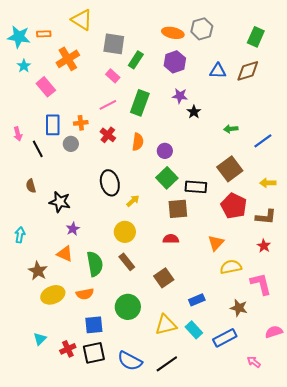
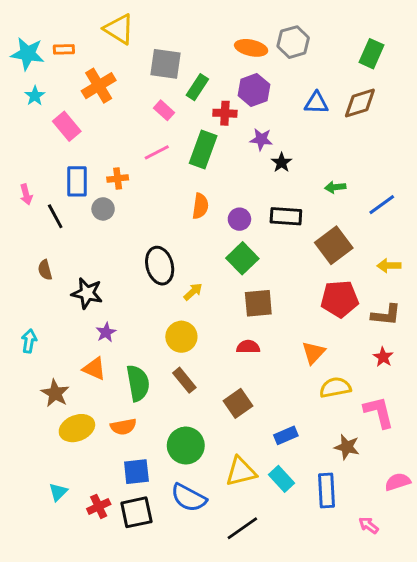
red cross: (108, 135) -> (225, 113), moved, turned -35
black rectangle: (196, 187) -> (286, 216), moved
red pentagon: (234, 206) -> (340, 299), turned -30
blue rectangle: (225, 338) -> (327, 491), turned -65
blue semicircle: (130, 361) -> (189, 498), moved

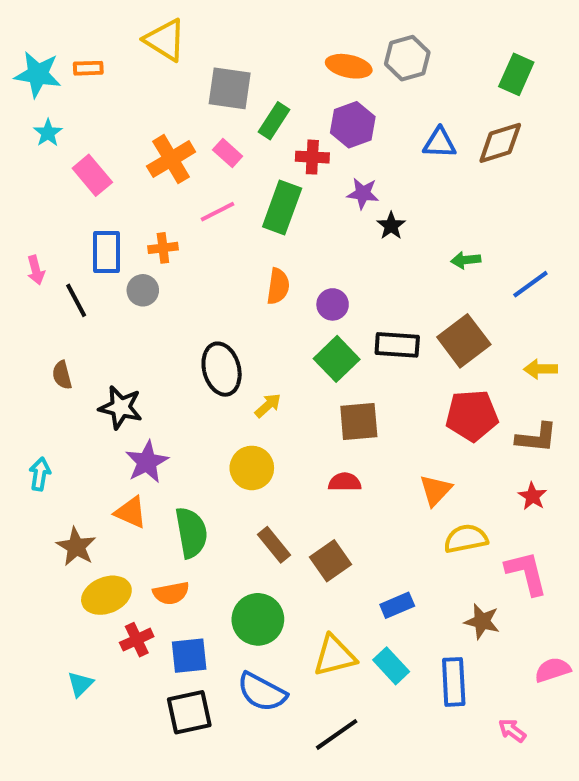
orange cross: (99, 86) -> (171, 159), moved
black rectangle: (286, 216) -> (397, 345), moved
purple star: (106, 332) -> (147, 462), size x1.5
brown rectangle: (184, 380) -> (274, 545), moved
red cross: (99, 506) -> (137, 640), moved

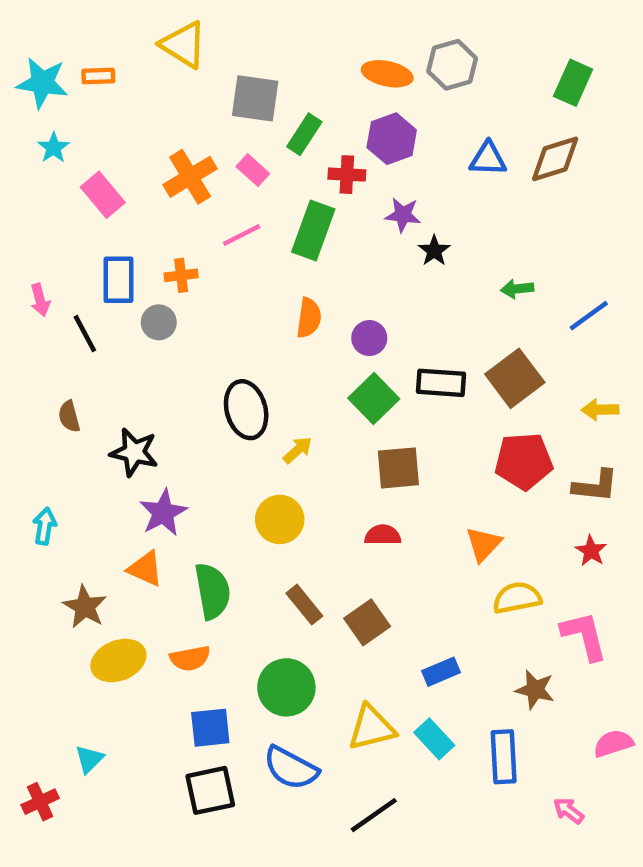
red cross: (137, 640) -> (40, 802), moved

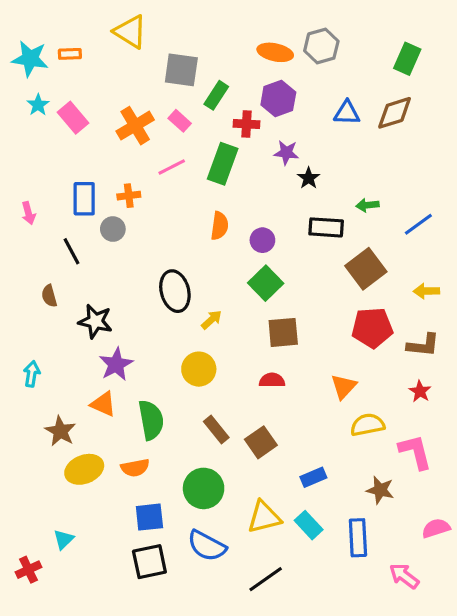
pink rectangle: (103, 195) -> (73, 118), moved
black line: (85, 334) -> (71, 251), moved
black rectangle: (441, 383) -> (326, 227), moved
pink arrow: (569, 811) -> (404, 576), size x1.4

